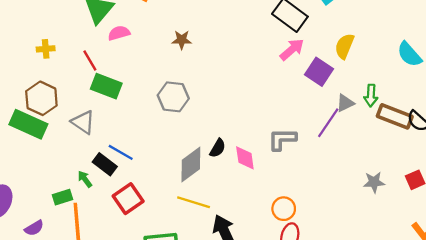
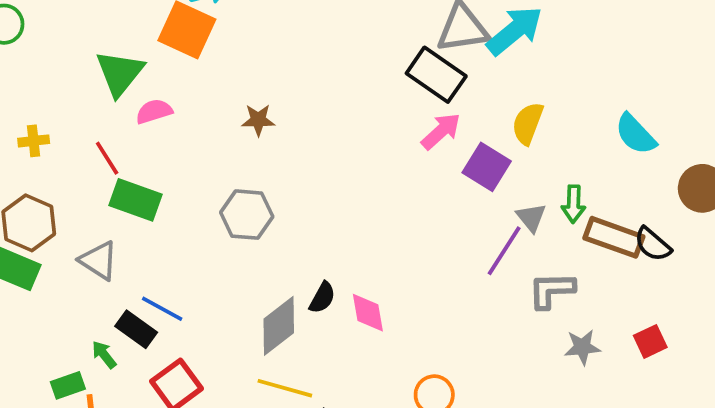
gray triangle: (345, 103) -> (531, 217), turned -42
gray L-shape: (282, 139) -> (551, 290), moved

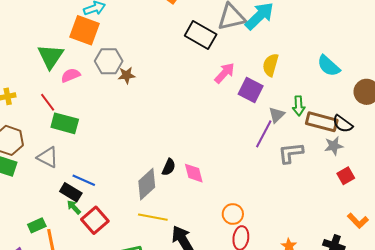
black rectangle: (436, 75) -> (201, 35), moved
gray hexagon: (247, 215) -> (109, 61), moved
gray triangle: (531, 217) -> (277, 115), turned 30
gray star: (582, 347) -> (334, 146), moved
green arrow: (104, 355) -> (74, 207), moved

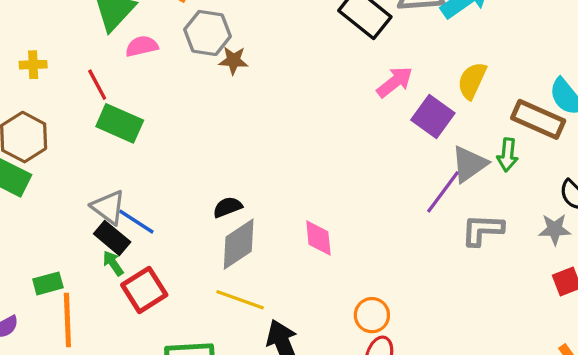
gray triangle: (277, 115) -> (469, 164), size x1.4
brown rectangle: (322, 122) -> (538, 119), moved
gray triangle: (48, 157) -> (108, 207), moved
black semicircle: (169, 167) -> (228, 207), moved, turned -144

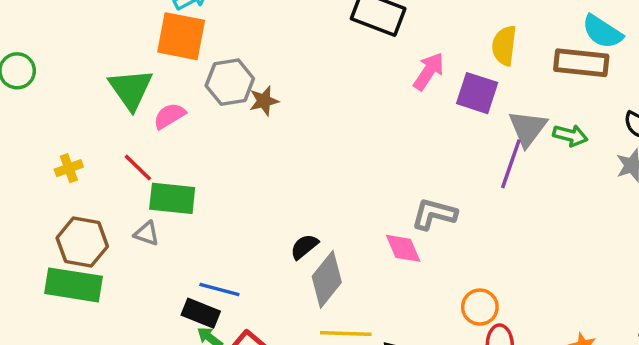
green arrow: (507, 155) -> (570, 135), moved, turned -64
gray triangle: (108, 207) -> (147, 234), moved, size x0.7
gray L-shape: (482, 230) -> (434, 214), moved, turned 30

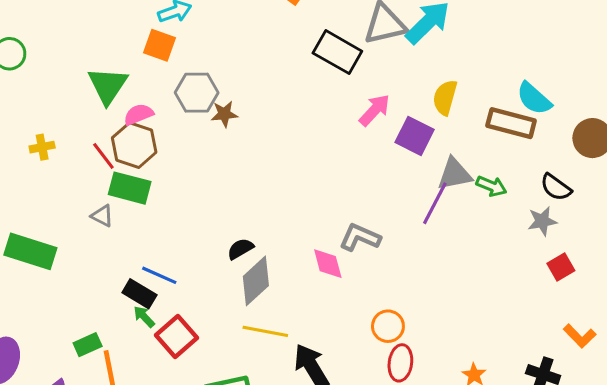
orange square: (181, 36) -> (160, 45), size x0.7
gray triangle: (528, 128) -> (455, 174), turned 33
brown hexagon: (82, 242) -> (134, 145), moved

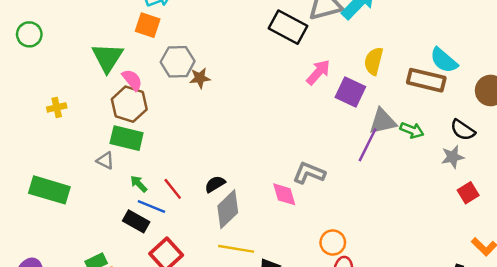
pink semicircle: (138, 114) -> (132, 80), turned 75
red line: (103, 156) -> (173, 189), moved
green arrow: (144, 317) -> (139, 184), moved

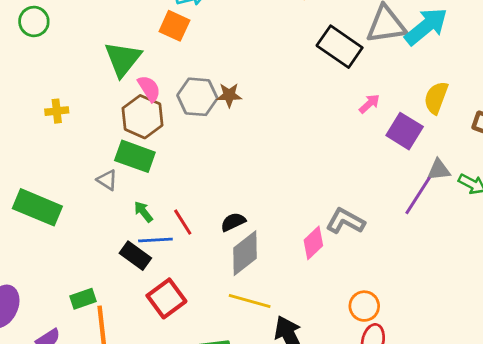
gray hexagon: (178, 62) -> (197, 97), moved
pink arrow: (318, 72) -> (369, 104), size x0.7
gray triangle: (383, 121) -> (439, 170), size x0.7
pink diamond: (284, 194) -> (313, 243), turned 56
blue line: (151, 206) -> (155, 240), turned -32

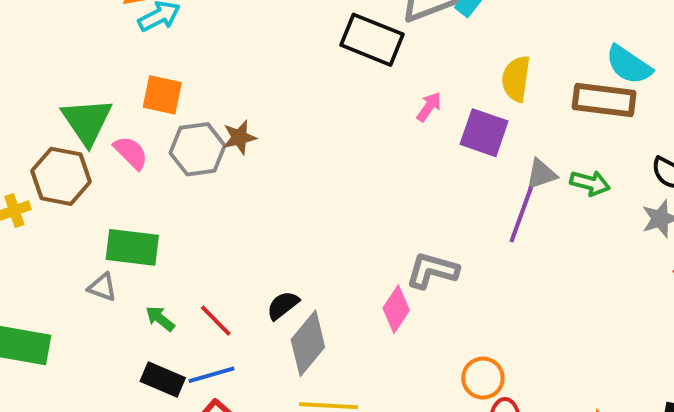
orange square: (174, 26) -> (162, 95), moved
brown hexagon: (143, 117) -> (61, 176), moved
blue line: (155, 240) -> (211, 375), moved

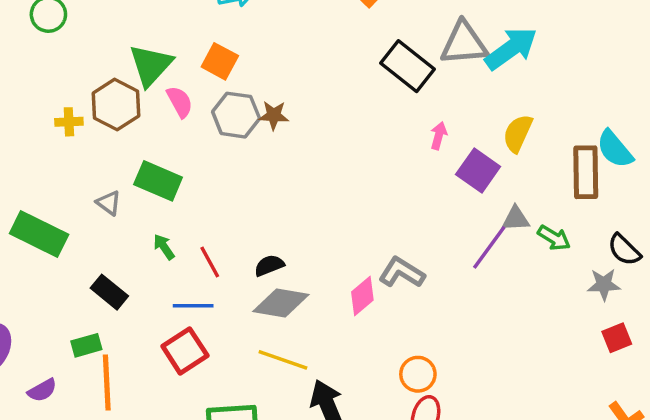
brown rectangle: (604, 100) -> (586, 172), turned 66
pink arrow: (429, 107) -> (439, 136), turned -36
gray triangle: (102, 287) -> (109, 203), moved
gray diamond: (308, 343) -> (281, 303), turned 44
black rectangle: (163, 380) -> (109, 292), moved

